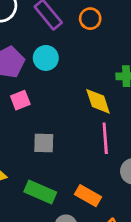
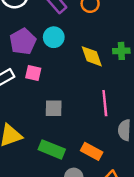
pink square: (20, 100) -> (33, 73), turned 35
yellow diamond: (98, 101) -> (92, 56), moved

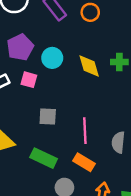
cyan circle: (54, 37) -> (52, 58), moved
pink line: (105, 103) -> (85, 131), moved

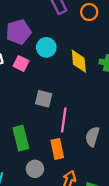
gray square: (48, 117) -> (44, 99), moved
green rectangle: (44, 158) -> (21, 138), turned 40
orange rectangle: (84, 162) -> (57, 149), turned 36

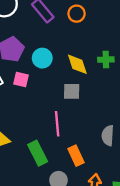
gray square: (44, 99) -> (72, 91), moved
pink line: (64, 120) -> (57, 124), moved

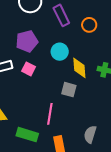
cyan circle: (42, 58) -> (60, 52), moved
green rectangle: (38, 153) -> (27, 135), turned -60

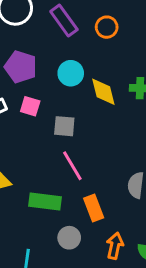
purple pentagon: (27, 41) -> (21, 67), turned -30
gray square: (69, 90) -> (64, 126), moved
pink line: (50, 114) -> (72, 166), turned -30

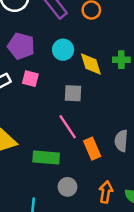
gray square: (64, 126) -> (73, 93), moved
orange rectangle: (94, 208) -> (92, 149), moved

